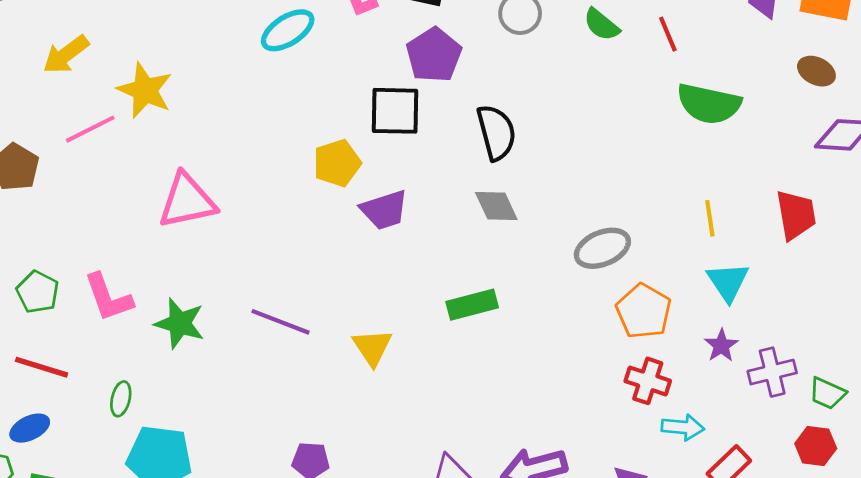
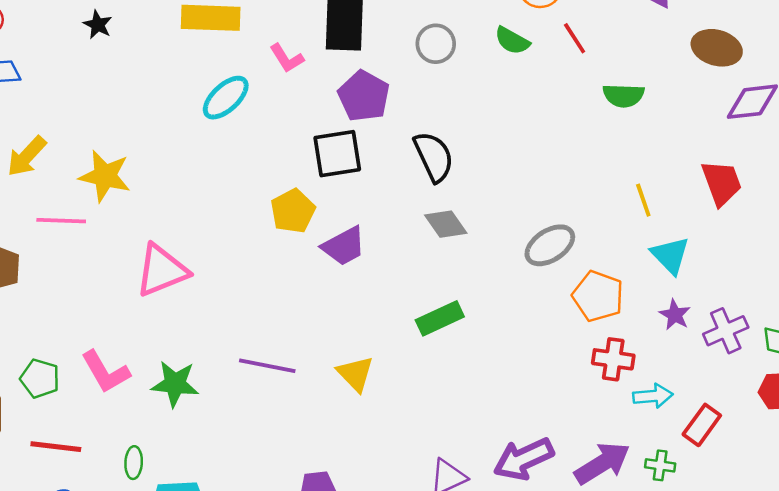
brown ellipse: (816, 71) -> (717, 48), size x1.4
green semicircle: (709, 104) -> (624, 95), size x0.7
pink line: (90, 129) -> (61, 221), turned 39

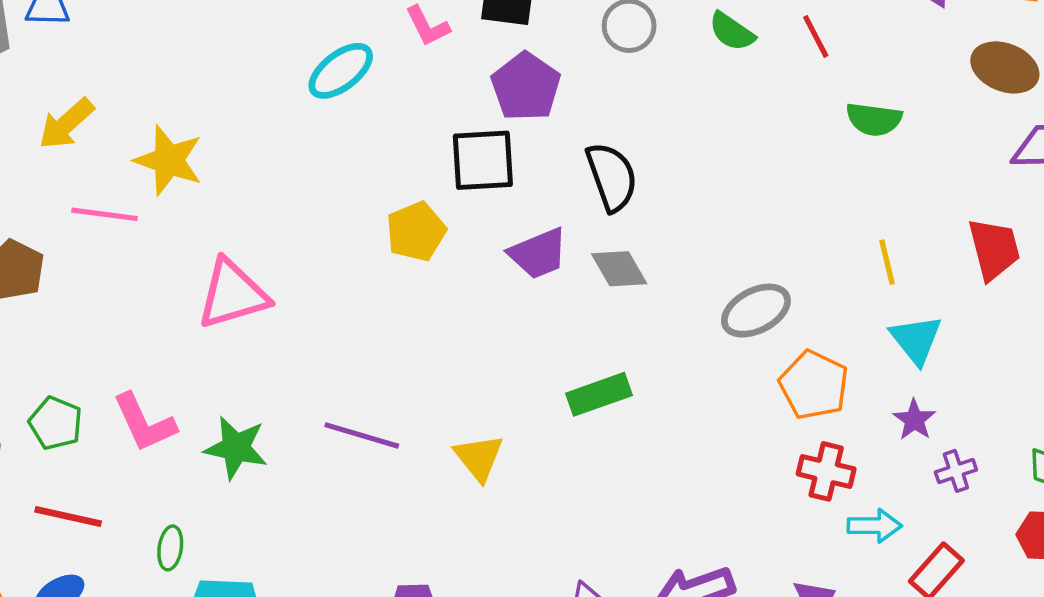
purple trapezoid: (344, 246) -> (538, 253), moved
purple cross: (726, 331) -> (956, 471), moved, size x0.7

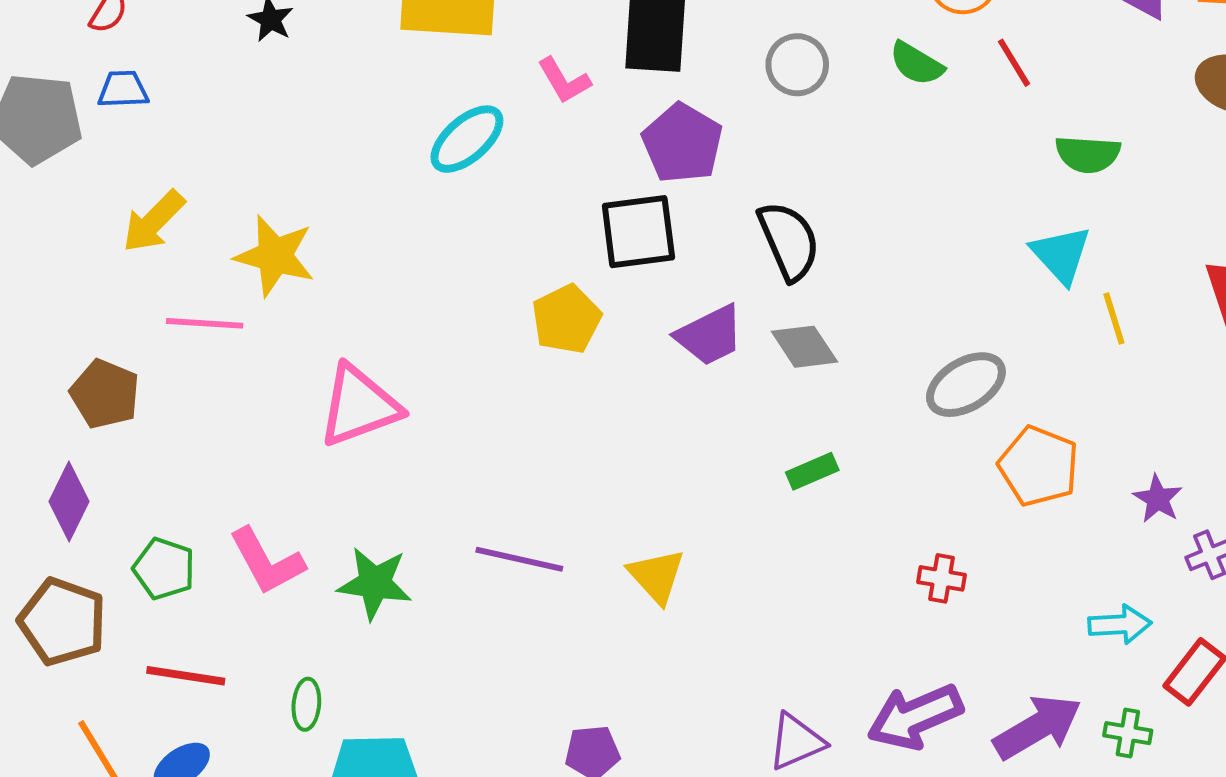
cyan triangle: (916, 339) -> (1061, 255), moved
green rectangle: (599, 394) -> (812, 471), moved, size x0.7
red cross: (826, 471) -> (942, 578), moved, size x0.7

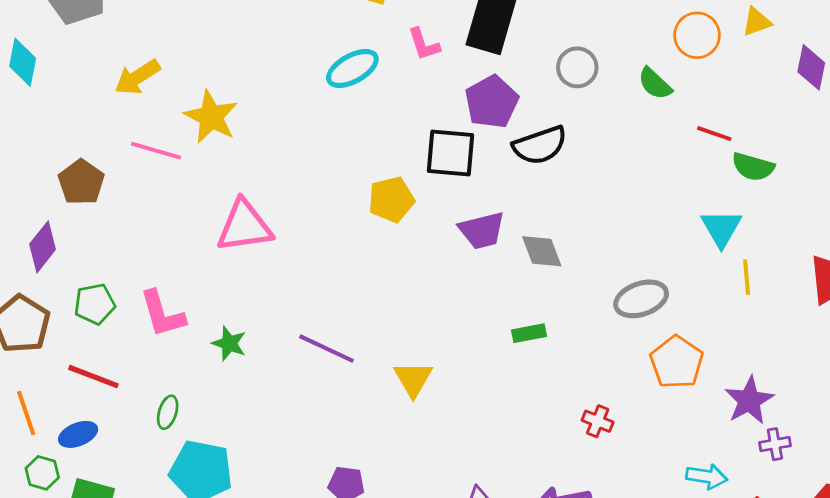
red line: (1014, 63) -> (714, 134), moved, turned -52
black semicircle: (789, 241) -> (540, 145), moved, turned 82
purple star: (1158, 499) -> (749, 400), size x1.5
green pentagon: (164, 569) -> (95, 304), turned 30
green star: (375, 583) -> (229, 343), size x0.7

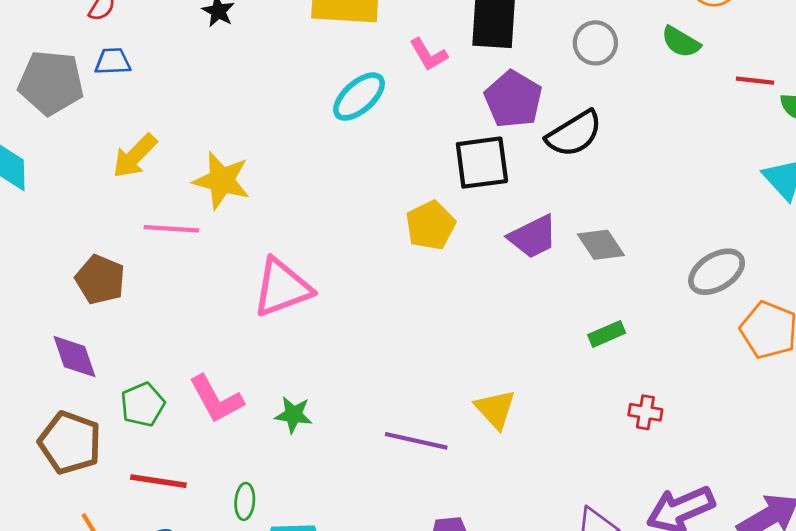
purple diamond: (43, 247) -> (75, 357), turned -45
purple line: (326, 349) -> (416, 441), moved
red cross: (598, 421) -> (645, 412), moved

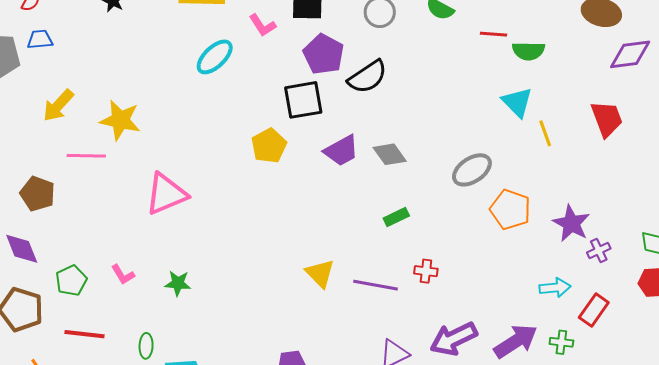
pink L-shape: (216, 399) -> (123, 275), size x0.6
purple line: (416, 441) -> (375, 285), moved

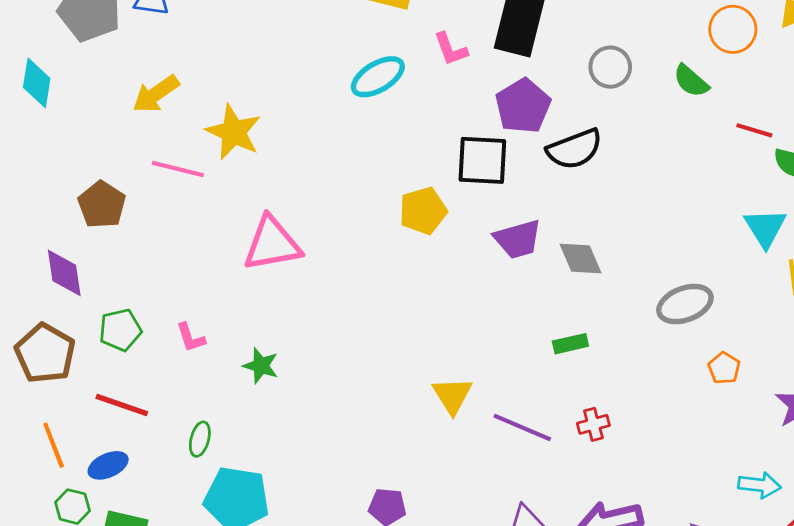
orange pentagon: (510, 210) -> (724, 368), size x0.6
red cross: (426, 271) -> (593, 424), turned -35

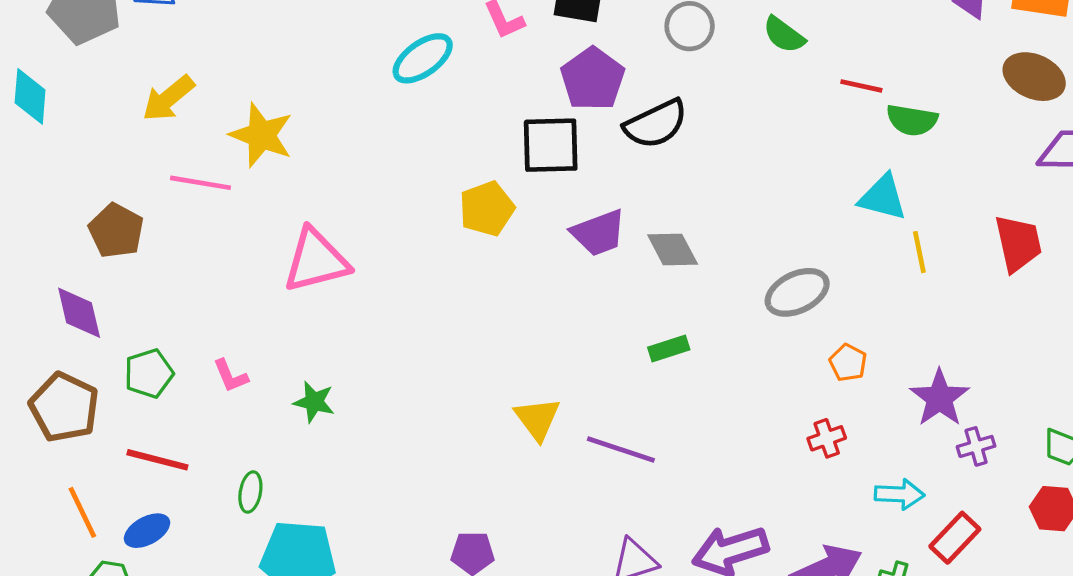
cyan triangle: (765, 228) -> (883, 197), turned -39
red cross: (593, 424) -> (827, 438), moved

